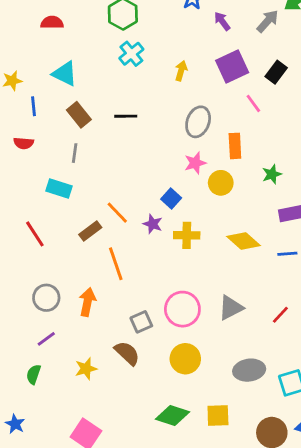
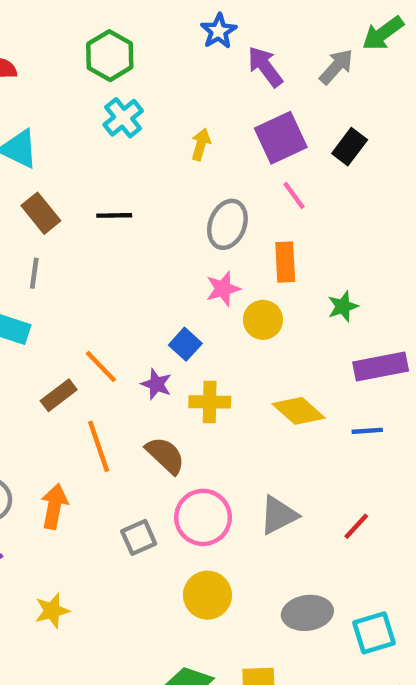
purple arrow: (222, 21) -> (265, 67), size x1.4
pink line: (253, 103) -> (294, 195), moved
brown semicircle: (127, 353) -> (165, 455), moved

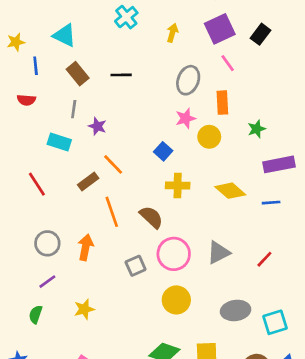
purple star: (156, 384) -> (97, 126), moved

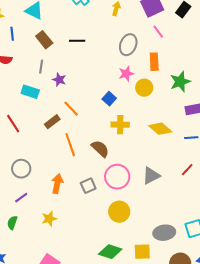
green star: (257, 129) -> (180, 82), size x1.5
orange arrow: (86, 247) -> (57, 184), moved
red line: (264, 259) -> (187, 170), moved
gray ellipse: (236, 310) -> (164, 233), moved

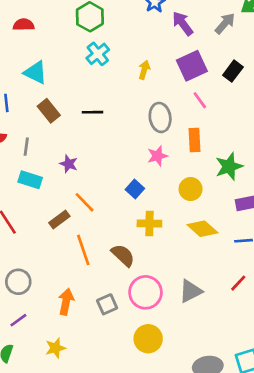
gray ellipse: (128, 45) -> (160, 117), turned -30
gray line: (41, 67) -> (26, 147), moved
yellow circle: (144, 88) -> (191, 189), moved

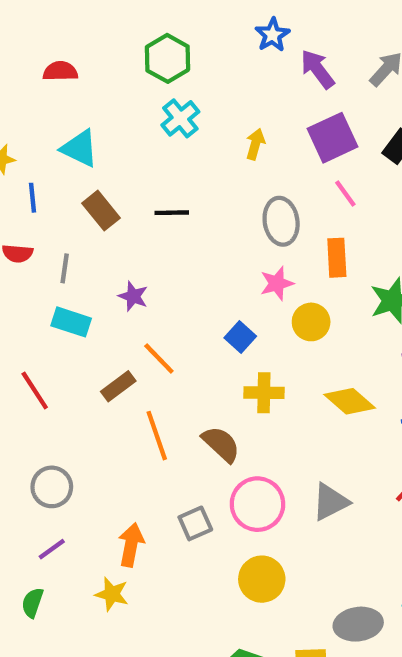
yellow circle: (191, 189) -> (311, 322), moved
orange arrow: (66, 302) -> (131, 545), moved
yellow star: (55, 348) -> (112, 594), turned 30

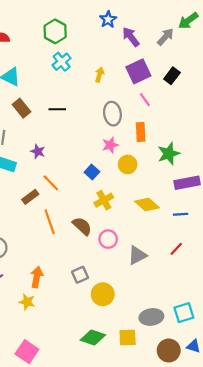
yellow cross: (264, 393) -> (104, 200), turned -30
pink circle: (257, 504) -> (108, 239), moved, size x0.7
gray square: (195, 523) -> (80, 275), moved

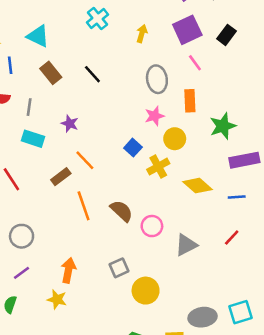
black line: (57, 109) -> (92, 74), turned 49
yellow cross: (104, 200) -> (158, 167), moved

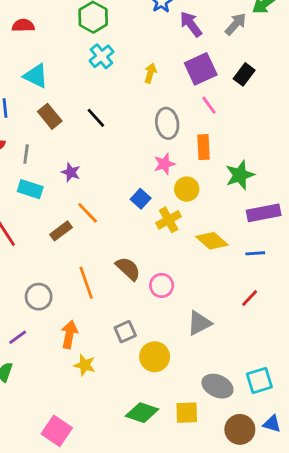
orange line: (84, 206) -> (86, 283), moved
gray circle: (22, 236) -> (39, 297), moved
gray triangle: (186, 245) -> (199, 323), moved
yellow star: (57, 299) -> (85, 365), moved
gray ellipse: (203, 317) -> (217, 386), turned 32

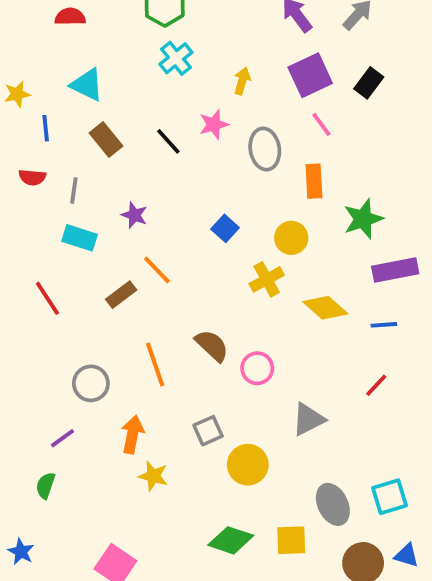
pink star: (164, 164) -> (214, 124), moved
blue square: (141, 199) -> (225, 228), moved
gray ellipse: (217, 386) -> (333, 504), turned 40

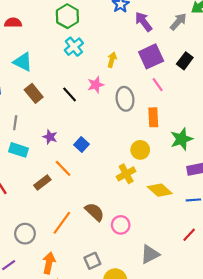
blue square: (225, 228) -> (82, 144), moved
orange line: (155, 364) -> (62, 223), turned 55

